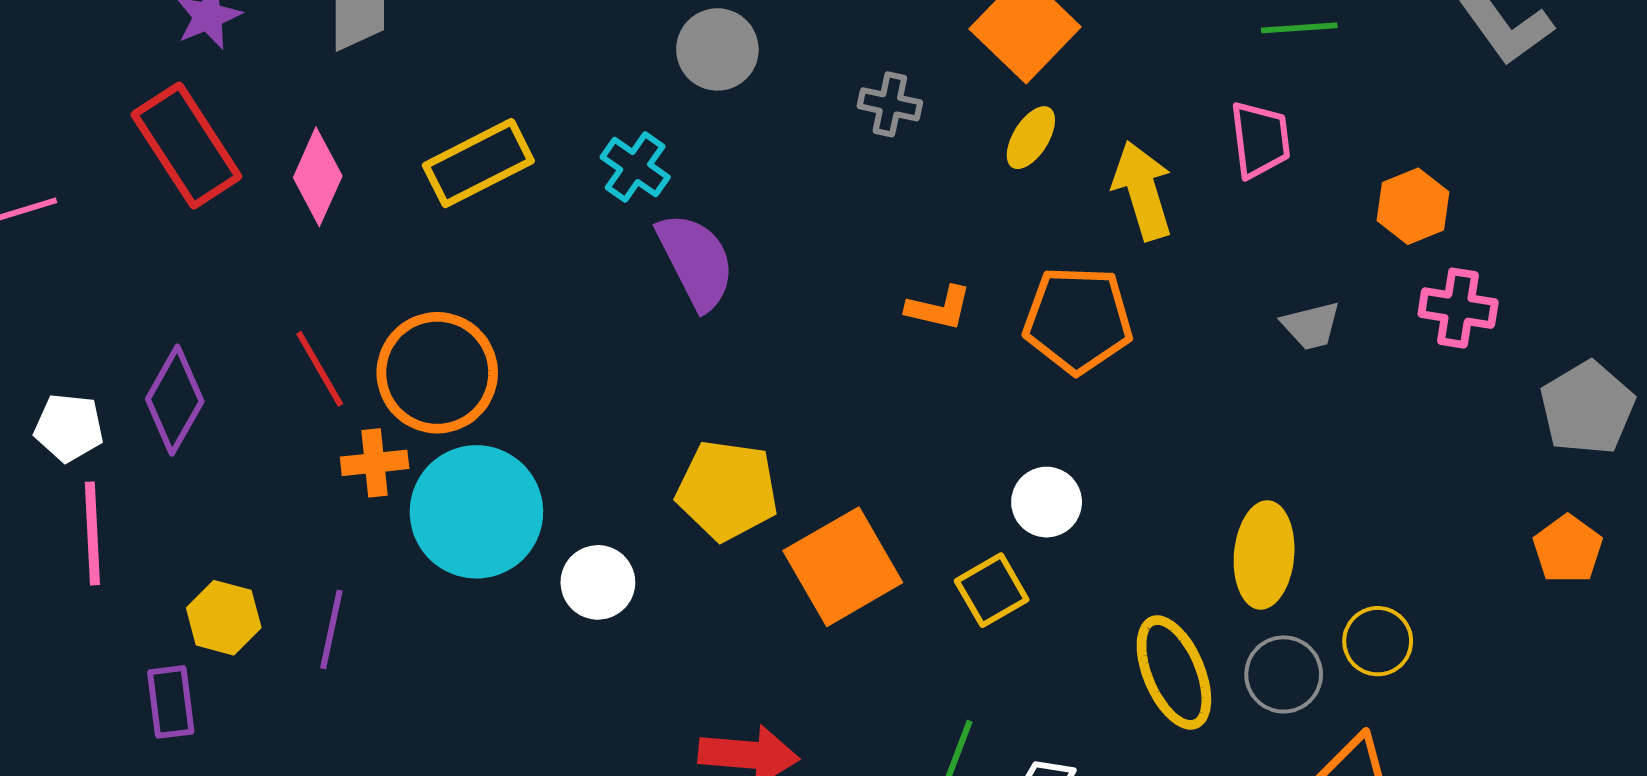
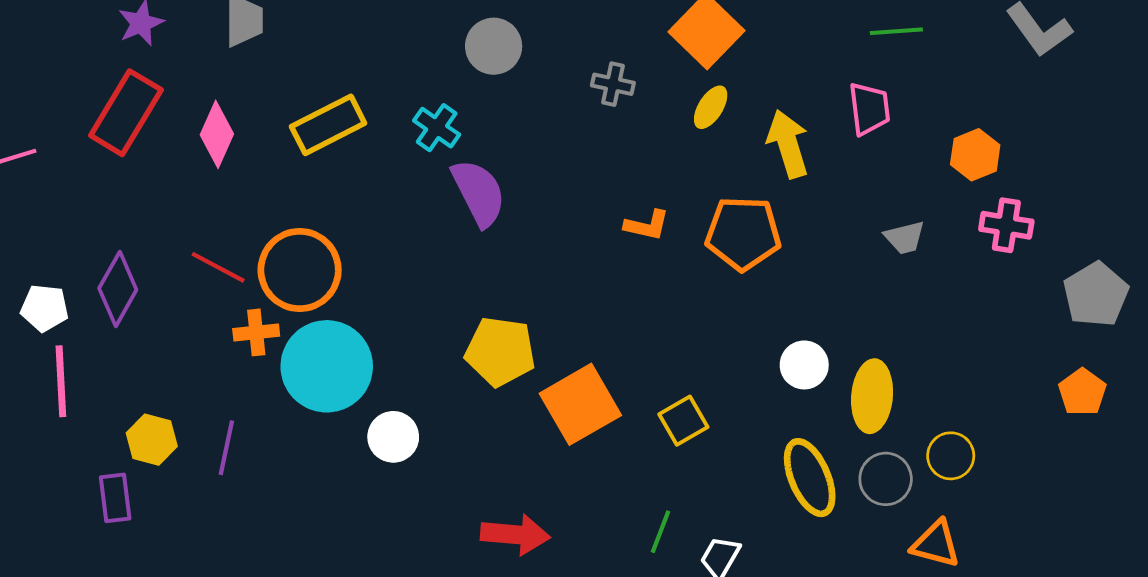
red rectangle: (186, 145) -> (126, 113), turned 64
red line: (320, 369) -> (218, 267), turned -32
white circle: (1047, 502) -> (804, 365), moved
white circle: (598, 582) -> (393, 437), moved

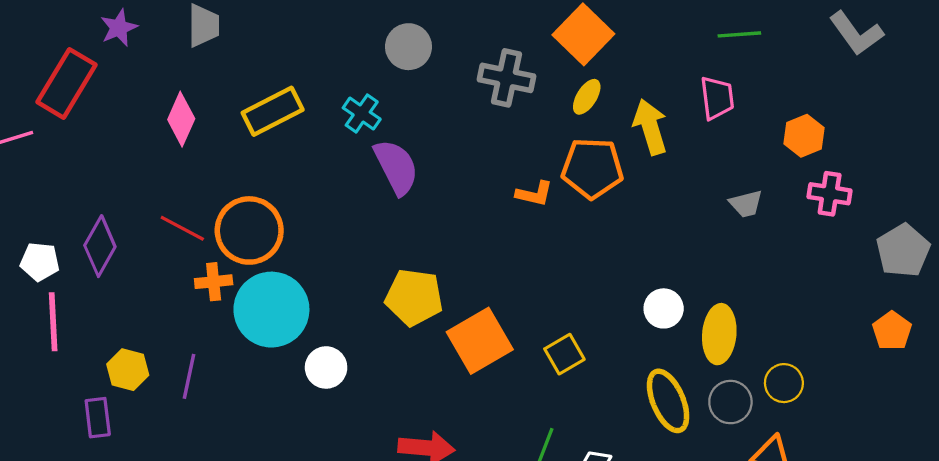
gray cross: (613, 84) -> (507, 78), size x1.6
red rectangle: (126, 113) -> (66, 83), moved
orange pentagon: (743, 233) -> (592, 168), moved

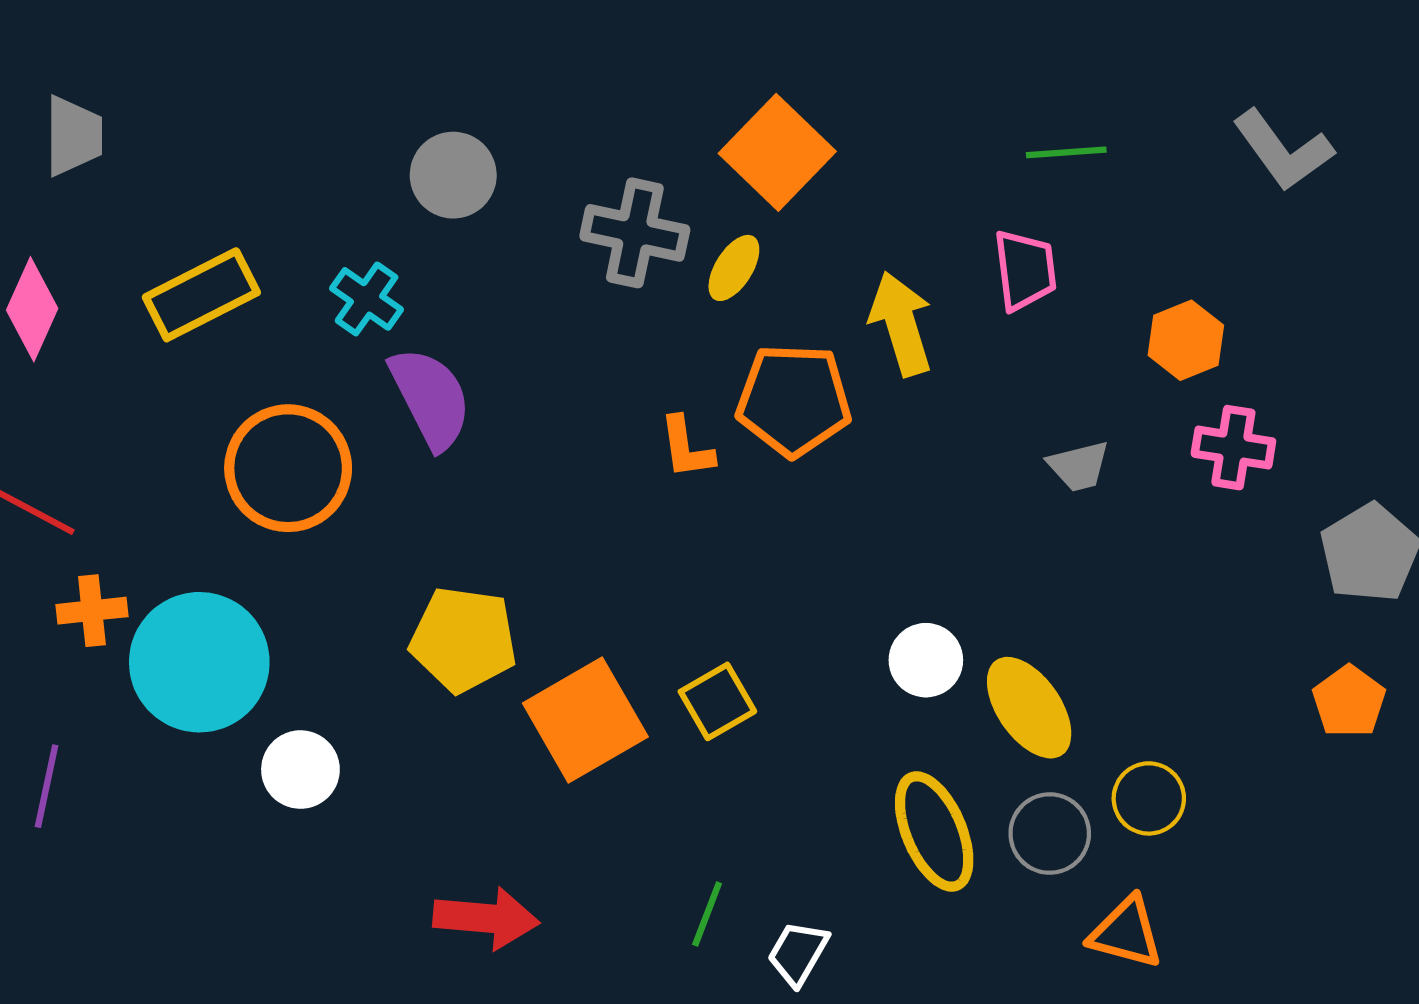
yellow ellipse: (587, 97) -> (734, 268), moved
orange L-shape: (534, 194) -> (686, 448), turned 69
orange circle: (249, 230) -> (288, 468), moved
yellow ellipse: (719, 334) -> (1029, 708), turned -40
yellow square: (564, 354) -> (717, 701), moved

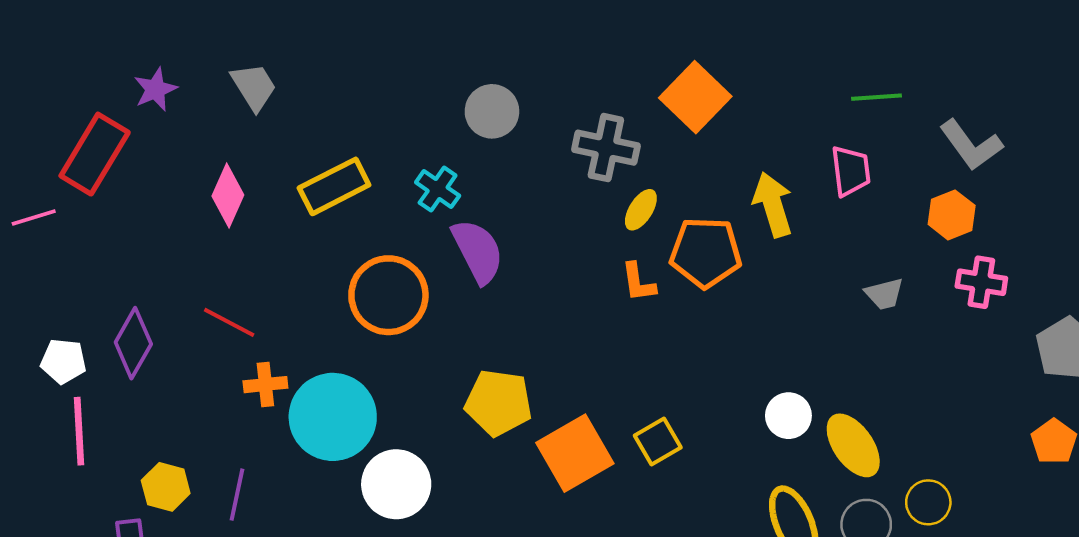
gray trapezoid: (73, 136) -> (254, 87), turned -32
gray L-shape: (1283, 150) -> (971, 145), moved
yellow ellipse: (734, 268) -> (641, 210), moved
white circle: (300, 770) -> (396, 484), size x1.4

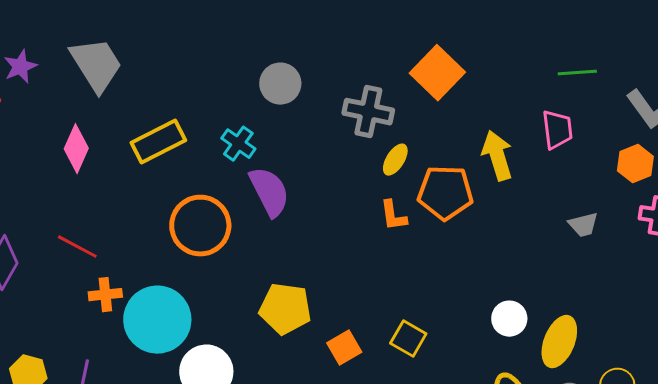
gray trapezoid: (254, 87) -> (96, 65), size x1.5
yellow square: (658, 441) -> (408, 339), turned -30
yellow ellipse: (853, 445) -> (559, 342), turned 57
orange square: (575, 453) -> (344, 348), size x0.6

